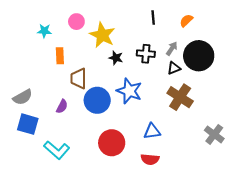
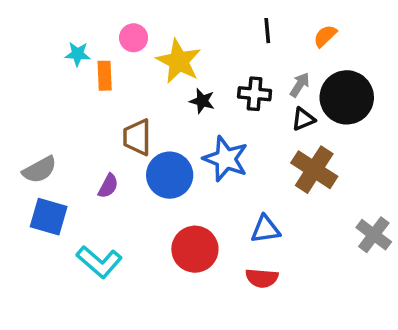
orange rectangle: (60, 56) -> (105, 76), moved

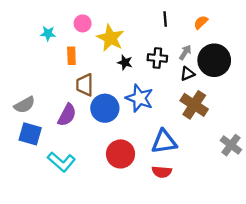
orange rectangle: (105, 76) -> (71, 56), moved
purple semicircle: (108, 186) -> (67, 115), size x1.5
blue triangle: (265, 229) -> (164, 142), size x1.4

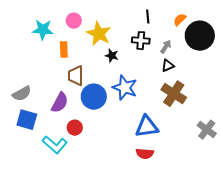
cyan star: (48, 33) -> (43, 30), size x1.5
black cross: (157, 58) -> (141, 41), moved
black circle: (214, 60) -> (200, 36), moved
red circle: (121, 154) -> (75, 128), moved, size x0.6

